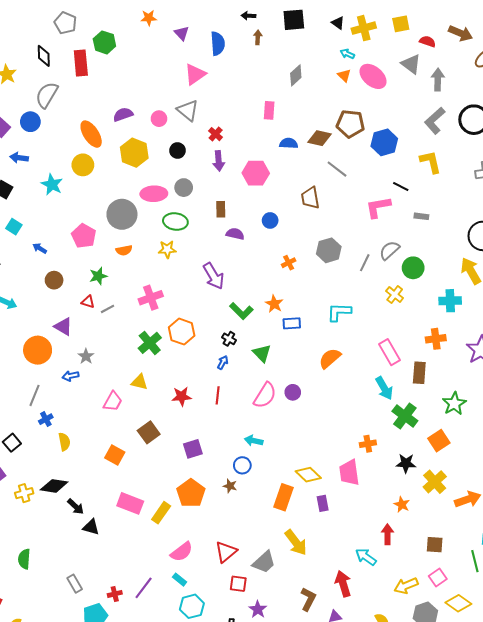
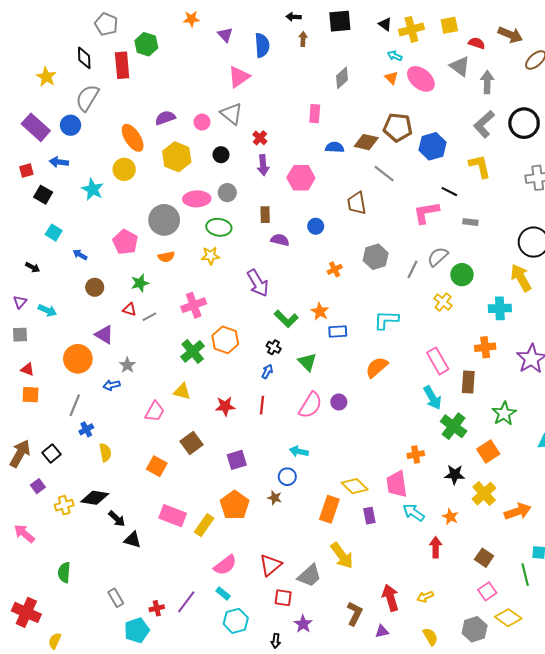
brown square: (435, 545) -> (484, 558), turned 30
cyan arrow: (366, 557) -> (414, 512), moved
yellow arrow: (406, 586) -> (425, 597), moved, size x0.7

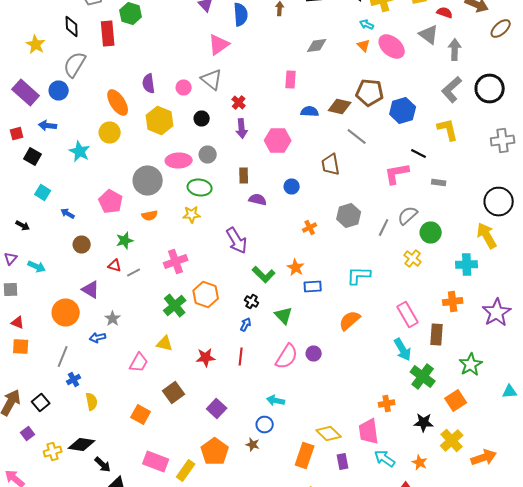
gray diamond: (342, 78) -> (317, 46), turned 35
purple semicircle: (165, 118) -> (149, 84), turned -78
purple square: (237, 460) -> (217, 408), turned -30

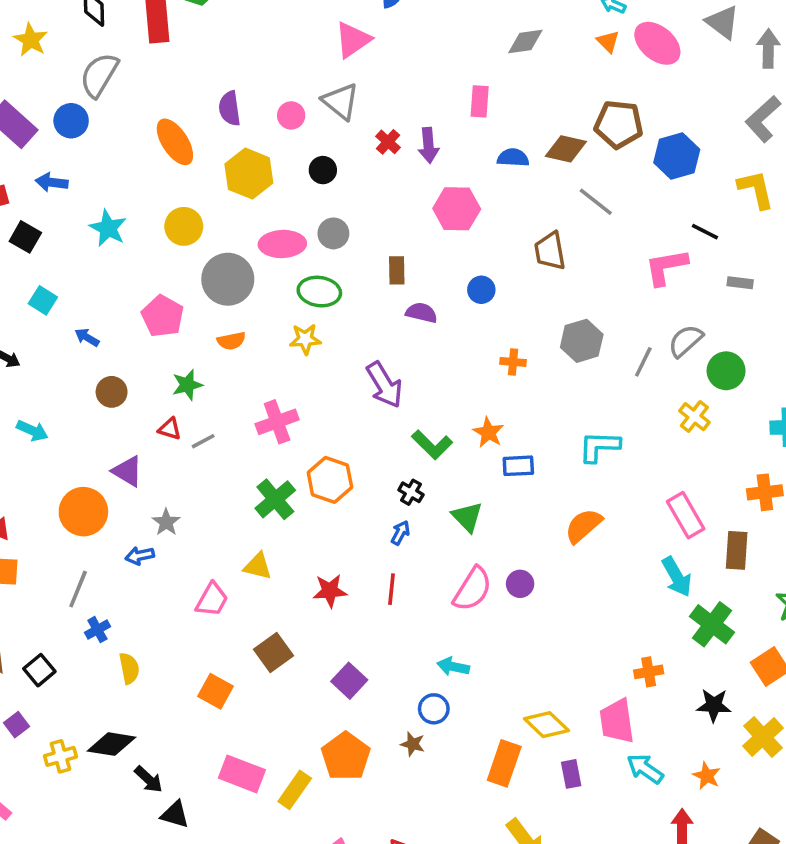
purple arrow: (242, 128) -> (428, 145), moved
yellow circle: (110, 132) -> (184, 226), moved
orange cross: (310, 228) -> (513, 362), turned 32

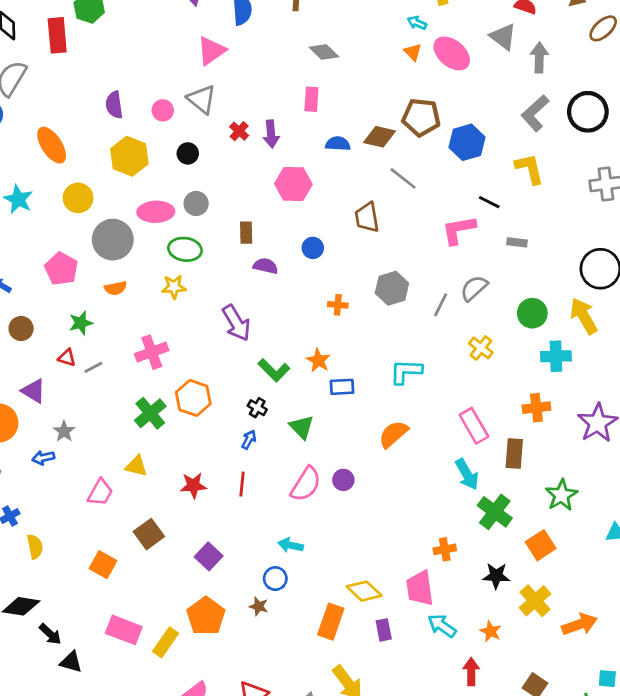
gray diamond: (525, 42) -> (324, 52), moved, turned 52
orange ellipse: (175, 142) -> (52, 145), moved
green circle: (726, 371) -> (532, 313), moved

